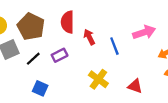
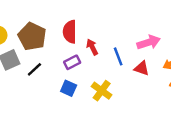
purple rectangle: (60, 55) -> (72, 62), moved
red triangle: (135, 86) -> (142, 68), moved
blue square: (40, 88) -> (69, 88), moved

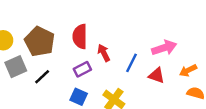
blue line: (118, 56) -> (131, 63), turned 48

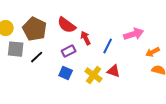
red semicircle: (80, 36) -> (67, 25), turned -54
gray square: (16, 67) -> (16, 49), turned 30
red triangle: (157, 75) -> (114, 71), moved

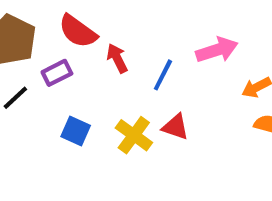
purple rectangle: (69, 51) -> (57, 73), moved

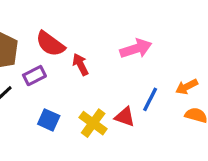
pink arrow: (217, 50) -> (136, 49), moved
blue line: (163, 75) -> (150, 99), moved

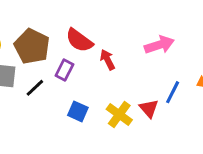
purple rectangle: (34, 76) -> (64, 70), turned -36
red triangle: (125, 117) -> (149, 109), turned 30

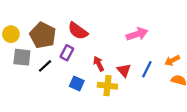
red arrow: (107, 60) -> (99, 64), moved
red triangle: (149, 109) -> (124, 70), moved
yellow cross: (119, 114) -> (107, 86), turned -30

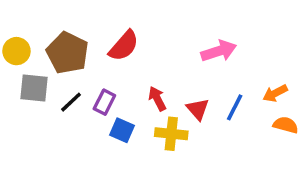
red semicircle: (78, 31) -> (124, 46), turned -85
purple rectangle: (67, 53) -> (104, 102), moved

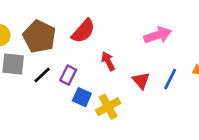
red arrow: (157, 99) -> (108, 61), moved
yellow cross: (171, 134) -> (108, 107), moved, turned -35

